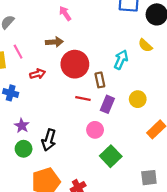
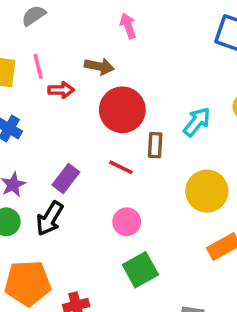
red arrow: (37, 74) -> (61, 90), moved
yellow circle: (138, 99) -> (207, 191), size x1.5
purple rectangle: (107, 104) -> (66, 179), moved

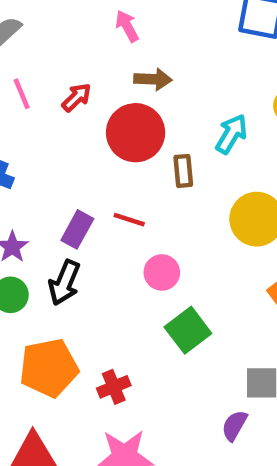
brown arrow: (99, 66) -> (153, 79), moved
red arrow: (61, 90) -> (77, 97), moved, turned -35
red line: (121, 167) -> (129, 220), moved

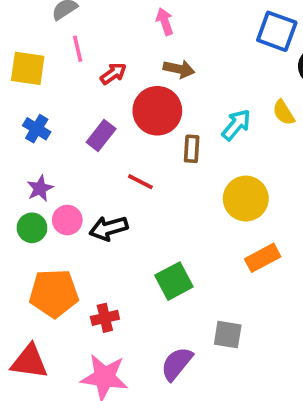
pink line: (22, 94) -> (78, 49), moved
purple rectangle: (77, 229) -> (101, 135), moved
pink circle: (162, 272) -> (67, 220), moved
black arrow: (64, 283) -> (109, 228), moved, turned 42
purple semicircle: (234, 425) -> (177, 364), moved, size x1.4

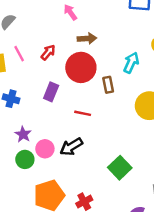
pink line: (78, 49) -> (19, 54), moved

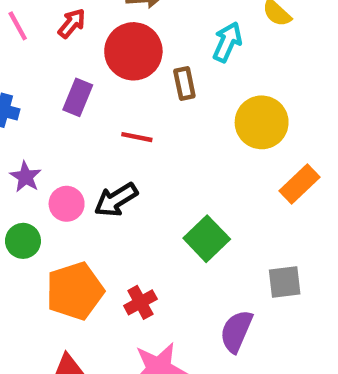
green circle: (25, 159) -> (23, 241), moved

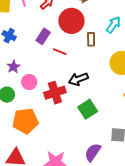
red line: (137, 137) -> (60, 52), moved
black arrow: (116, 200) -> (78, 79), moved
red cross: (140, 302) -> (55, 93), moved, size x1.5

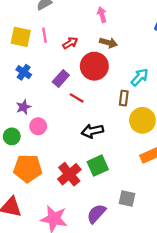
brown rectangle: (91, 39) -> (124, 98), moved
red cross: (55, 93) -> (69, 174), moved, turned -30

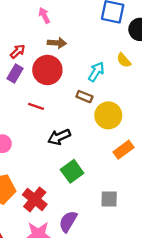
purple rectangle: (61, 78) -> (15, 73), moved
brown rectangle: (124, 98) -> (84, 97), turned -64
red cross: (69, 174) -> (35, 199), moved
purple semicircle: (96, 214) -> (68, 221), moved

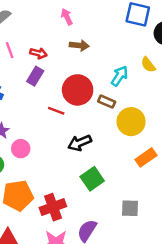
red arrow: (18, 51) -> (38, 53), turned 56
red circle: (47, 70) -> (78, 90), moved
red cross: (35, 199) -> (53, 207), turned 30

